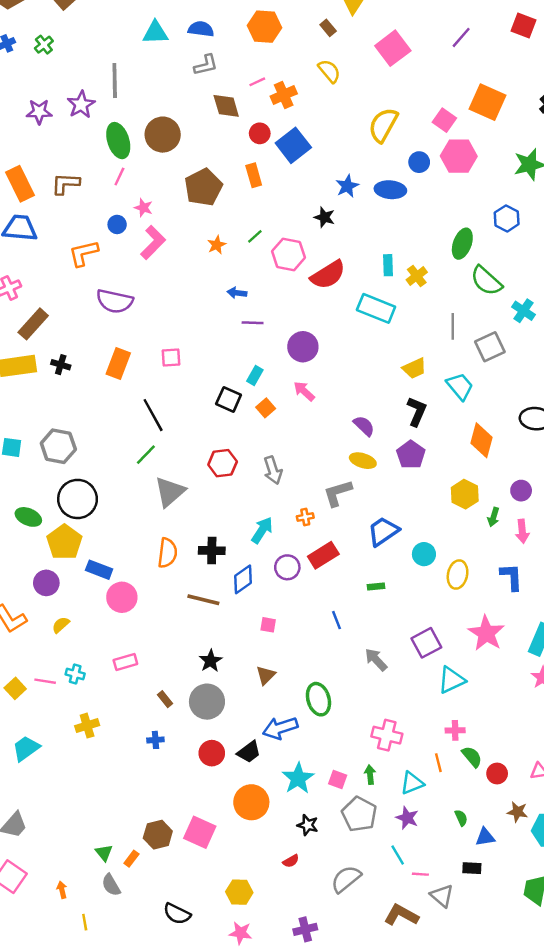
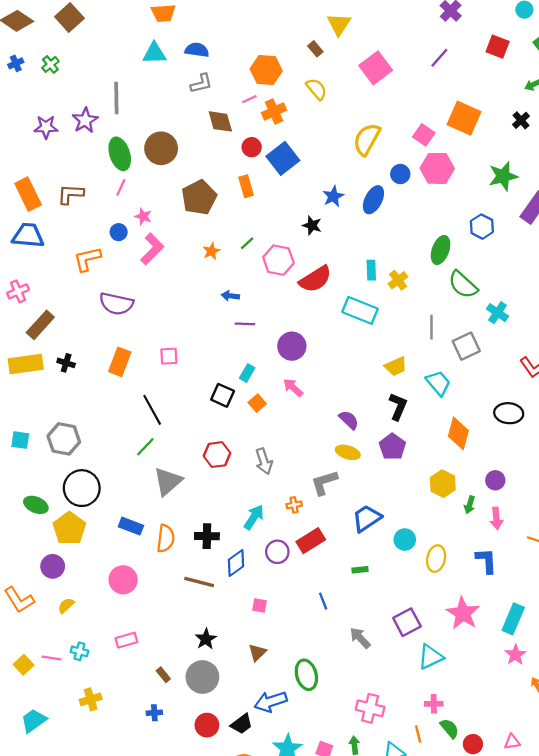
orange hexagon: (265, 27) -> (266, 70), moved
blue ellipse: (390, 190) -> (373, 200), turned -68
blue rectangle: (99, 570) -> (131, 526), moved

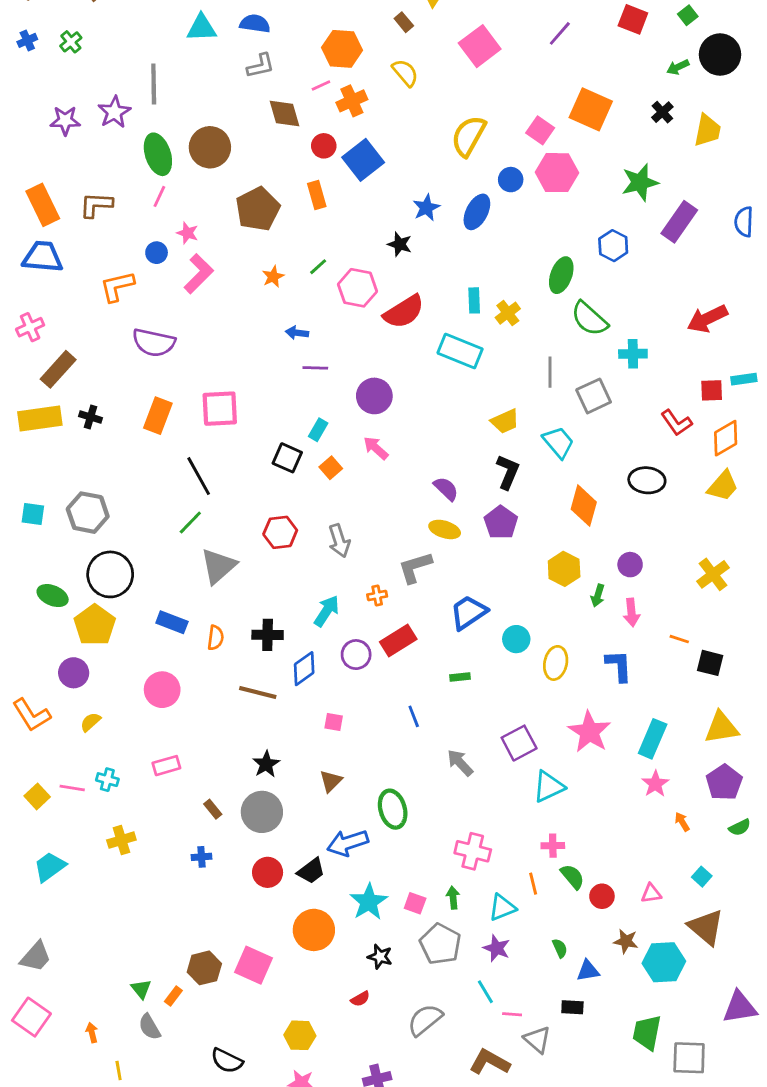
cyan cross: (498, 313) -> (633, 354), turned -35
pink square: (169, 356) -> (220, 409), size x1.6
orange semicircle: (166, 538) -> (216, 638), size x0.7

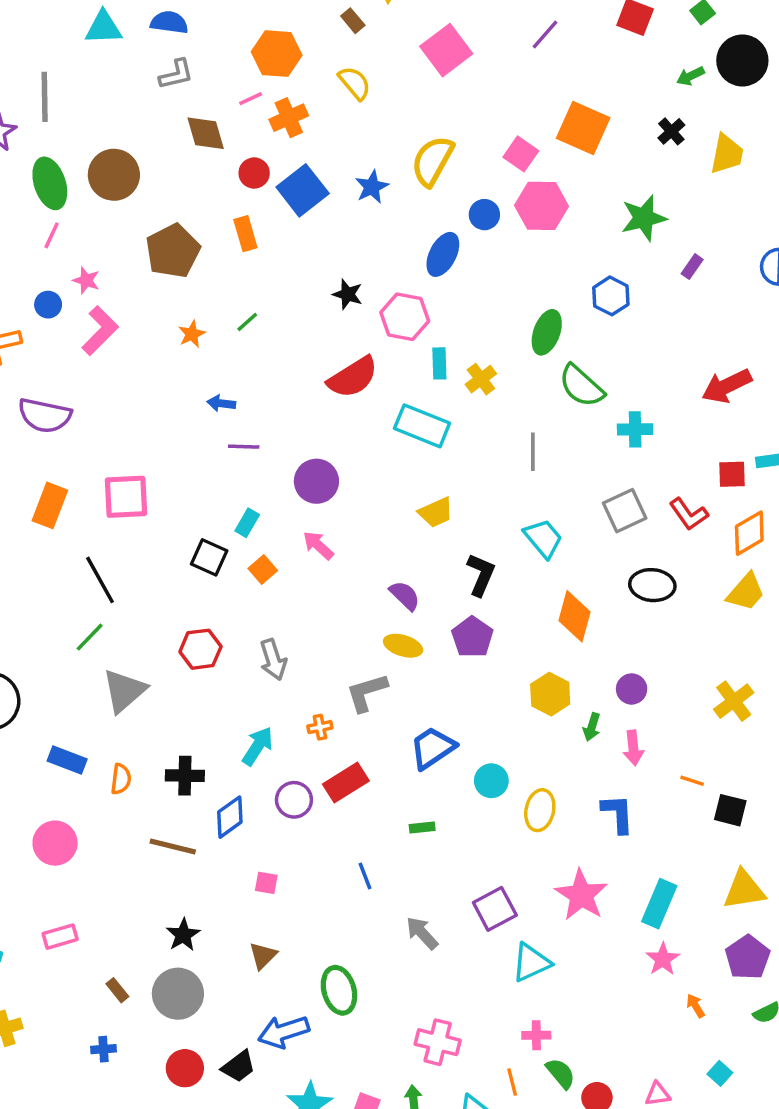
blue star: (426, 208) -> (372, 187), moved
purple rectangle: (679, 222) -> (692, 267), size x0.5
pink hexagon: (357, 288) -> (405, 317), moved
gray square: (594, 396) -> (625, 511), moved
yellow trapezoid: (505, 421) -> (436, 512), moved

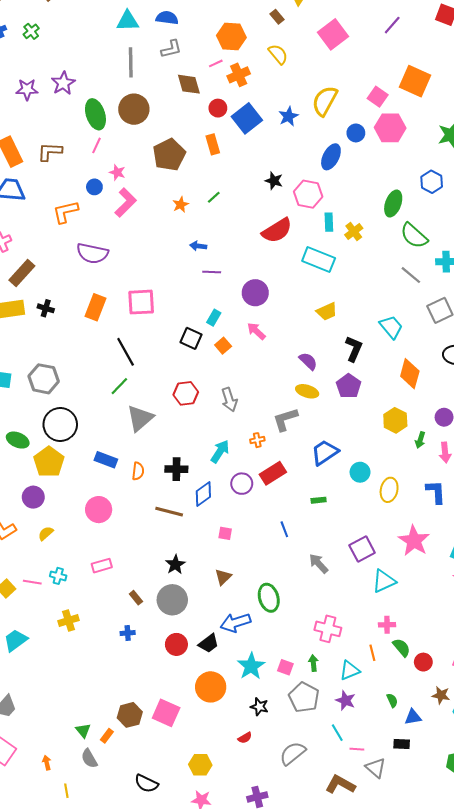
gray line: (45, 97) -> (131, 62), moved
gray line: (533, 452) -> (411, 275), moved, turned -50

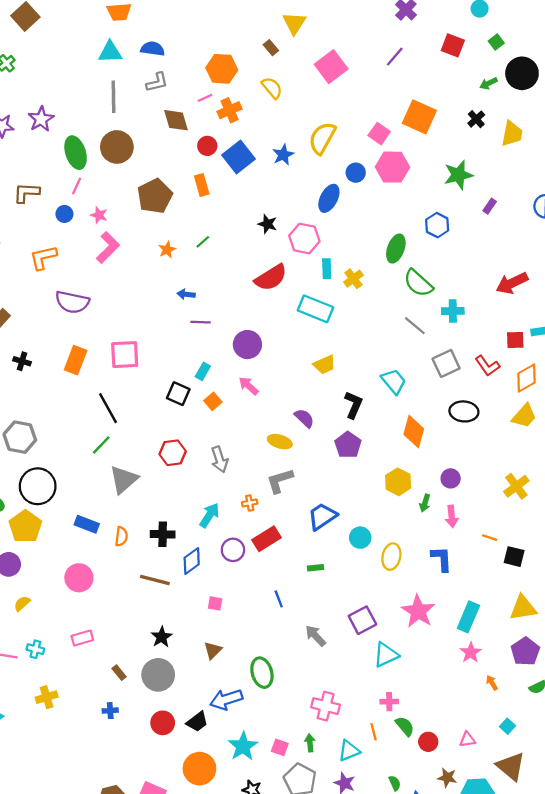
blue circle: (94, 187) -> (64, 214), moved
yellow ellipse: (307, 391) -> (280, 442), moved

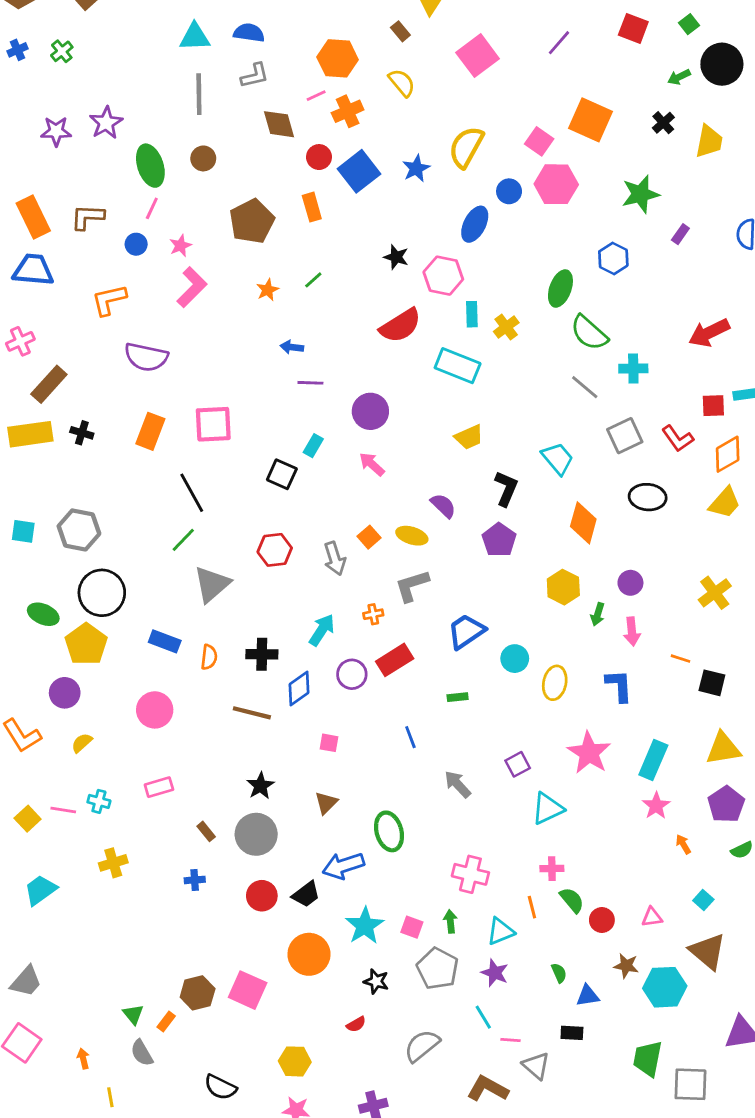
brown circle: (117, 147) -> (203, 158), size x0.6
pink star: (99, 215) -> (180, 246), turned 30
orange square: (213, 401) -> (369, 537), moved
purple square: (362, 620) -> (518, 764), size x0.7

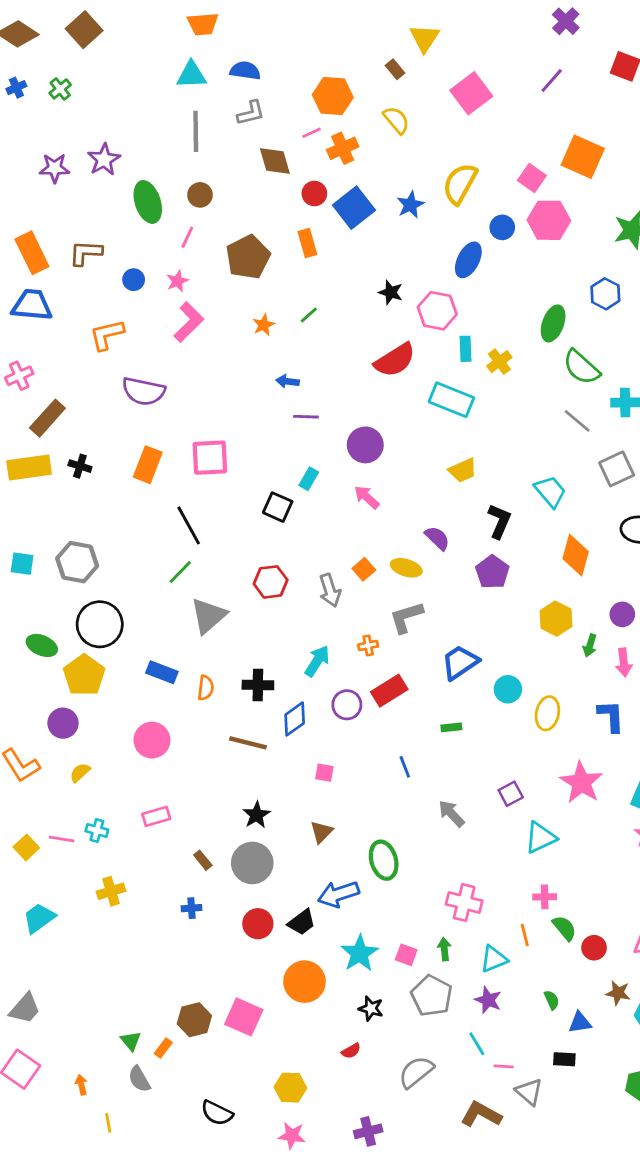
pink line: (152, 208) -> (187, 237), moved

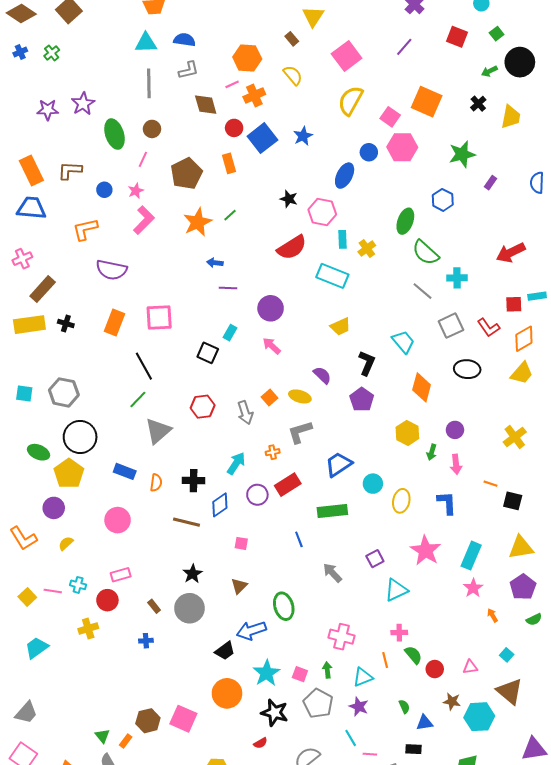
yellow semicircle: (460, 184) -> (351, 101), moved
orange star: (264, 325) -> (198, 222), size x1.8
green rectangle: (451, 727) -> (332, 511), size x2.0
red circle: (258, 924) -> (107, 600), moved
black star: (371, 1008) -> (275, 713), size x1.5

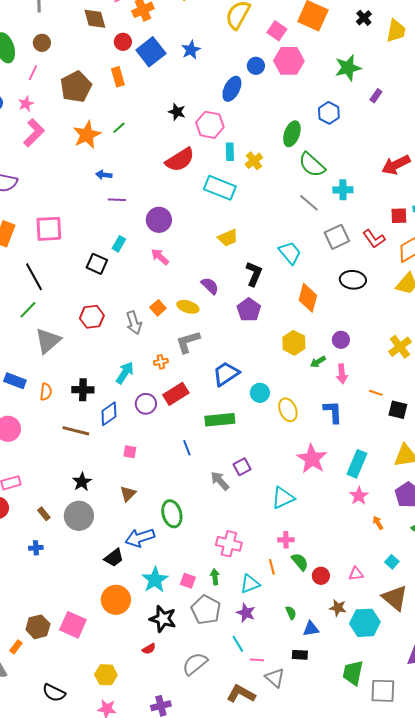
green arrow: (432, 452) -> (318, 362), turned 42
yellow ellipse: (401, 501) -> (288, 410), turned -35
purple square: (375, 559) -> (242, 467), moved

